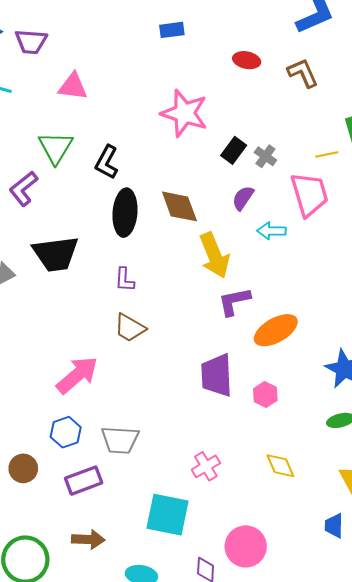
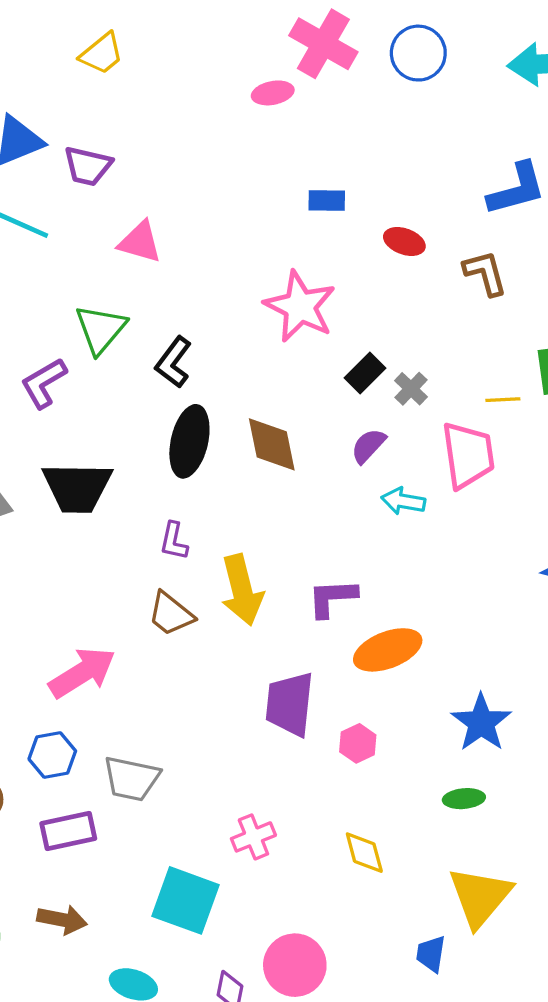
blue rectangle: (172, 30) -> (327, 200), moved
yellow arrow: (214, 255) -> (242, 590), moved

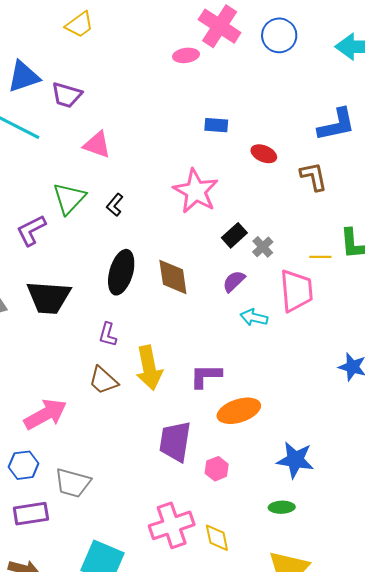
black L-shape: (173, 362) -> (115, 205), moved, size x0.7
blue star: (481, 723) -> (295, 460), turned -30
pink cross: (253, 837) -> (172, 525), moved, size x1.6

